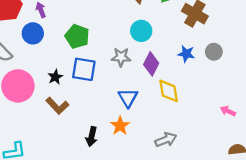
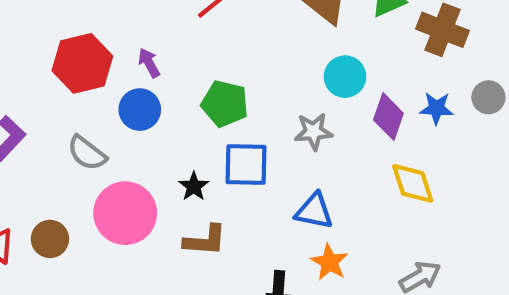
purple diamond: (151, 64) -> (388, 117), moved
blue triangle: (128, 98) -> (314, 211), moved, turned -40
brown L-shape: (57, 106) -> (205, 240), turned -35

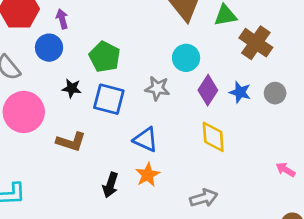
black star: (194, 186) -> (72, 88), moved, turned 30

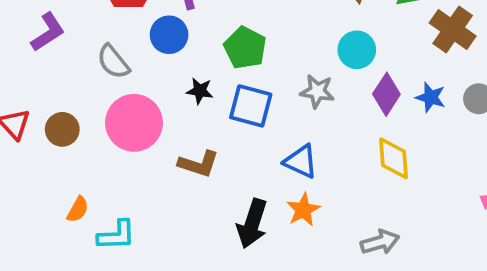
black arrow: (110, 185) -> (252, 224), size x1.4

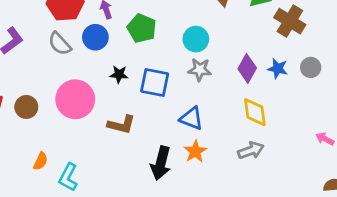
green pentagon: (245, 48) -> (142, 28), moved
cyan circle: (357, 50) -> (196, 39), moved
gray semicircle: (113, 62) -> (60, 44), moved
cyan L-shape: (116, 235) -> (68, 177), turned 124
gray arrow: (380, 242) -> (251, 150), moved

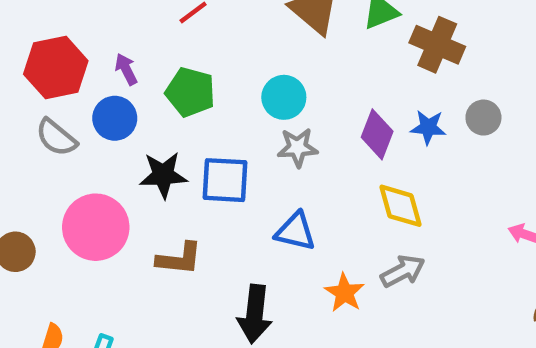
black star: (119, 74) -> (163, 175), size x1.5
orange star: (195, 151) -> (345, 293), moved

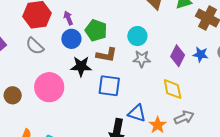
blue circle: (115, 118) -> (71, 39), moved
blue square: (225, 180) -> (109, 86), moved
yellow diamond: (401, 206) -> (173, 89), moved
blue triangle: (295, 232) -> (137, 113), moved
brown L-shape: (179, 259) -> (106, 55), moved

